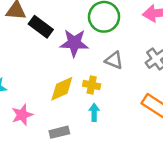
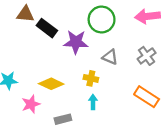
yellow diamond: (62, 89) -> (51, 84), moved, turned 50

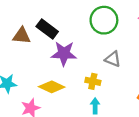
brown triangle: (25, 14) -> (22, 36), moved
purple star: (76, 42) -> (64, 54), moved

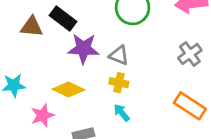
gray triangle: (113, 59) -> (119, 55), moved
cyan arrow: (95, 106) -> (122, 113), turned -40

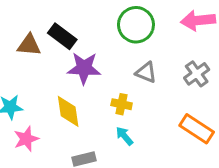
gray triangle: (119, 55) -> (146, 72), moved
yellow diamond: (68, 89) -> (68, 111), turned 56
pink star: (42, 115) -> (26, 139), moved

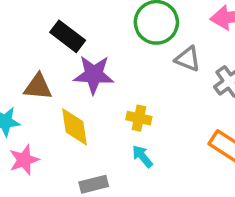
brown triangle: (29, 45) -> (38, 87), moved
gray triangle: (146, 72) -> (188, 59), moved

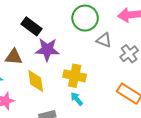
yellow cross: (139, 118) -> (75, 76), size x1.5

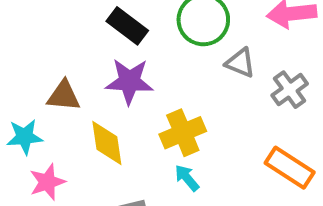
black rectangle: (32, 26) -> (127, 26), moved
yellow cross: (75, 76) -> (183, 133), turned -35

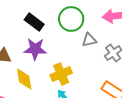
gray triangle: (240, 63) -> (89, 40), turned -35

